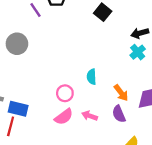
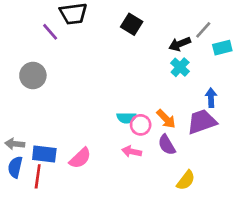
cyan semicircle: (92, 77) -> (126, 118), moved, turned -80
pink circle: (65, 93) -> (141, 125), moved
pink semicircle: (64, 117) -> (80, 158), moved

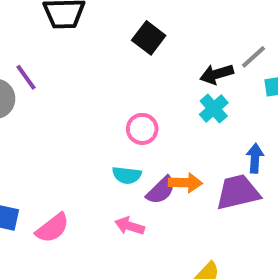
purple line: (50, 32) -> (26, 77), moved
orange arrow: (166, 119) -> (185, 183), turned -50
pink circle: (141, 125) -> (142, 129), moved
purple semicircle: (167, 145) -> (161, 190), moved, turned -110

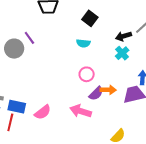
pink circle: (142, 129) -> (87, 74), moved
cyan semicircle: (127, 175) -> (83, 43), moved
pink arrow: (130, 226) -> (81, 111), size x1.5

